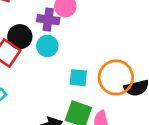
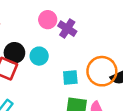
purple cross: (48, 20) -> (67, 29), moved, turned 36

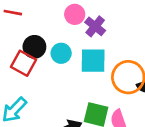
cyan square: (70, 78) -> (93, 61), moved, size x1.5

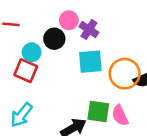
black circle: (34, 47) -> (54, 39), moved
cyan circle: (61, 53) -> (32, 52), moved

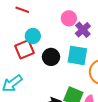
black circle: (54, 39) -> (51, 57), moved
red square: (26, 71) -> (24, 49), turned 30

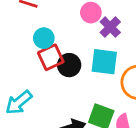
red square: (24, 49) -> (51, 57), moved

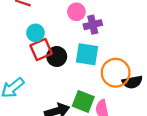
purple cross: (110, 27) -> (93, 25), turned 30

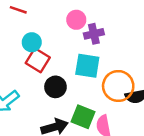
red square: (41, 49) -> (38, 60), turned -35
black circle: (57, 56) -> (55, 87), moved

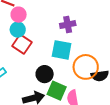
pink circle: (76, 20) -> (19, 15), moved
black circle: (55, 87) -> (45, 74), moved

